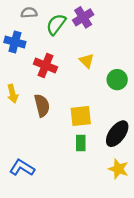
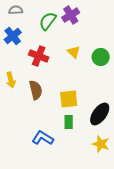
gray semicircle: (29, 13) -> (16, 10), moved
blue cross: (15, 42) -> (13, 36), turned 36
green circle: (117, 80) -> (101, 57), moved
blue L-shape: (22, 168) -> (43, 138), moved

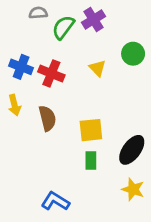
gray semicircle: (16, 10) -> (38, 13), moved
blue cross: (13, 36) -> (21, 67), moved, turned -30
green circle: (101, 57) -> (133, 54), moved
blue L-shape: (43, 138) -> (55, 201), moved

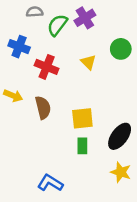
blue cross: (21, 67) -> (19, 47), moved
yellow arrow: (14, 105) -> (13, 96), turned -54

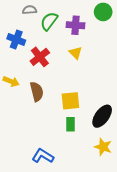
purple cross: (85, 18) -> (76, 25), moved, turned 36
green circle: (121, 49) -> (103, 12), moved
red cross: (47, 67) -> (40, 57), turned 30

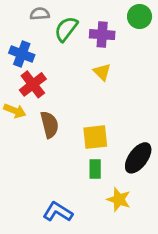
red cross: (40, 57) -> (33, 84), moved
yellow star: (103, 147) -> (119, 199), moved

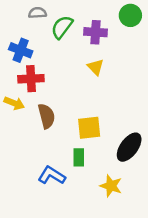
red cross: (33, 84) -> (31, 79), turned 35
green rectangle: (95, 169) -> (79, 157), moved
blue L-shape: (58, 212) -> (52, 175), moved

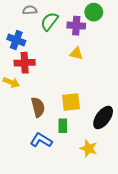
green circle: (130, 15) -> (94, 12), moved
yellow triangle: (96, 67) -> (76, 53), turned -32
brown semicircle: (46, 116) -> (38, 107), moved

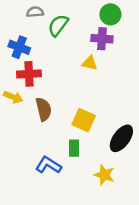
purple cross: (76, 26) -> (102, 39), moved
yellow square: (71, 102) -> (84, 120), turned 30
brown semicircle: (38, 107) -> (44, 109), moved

